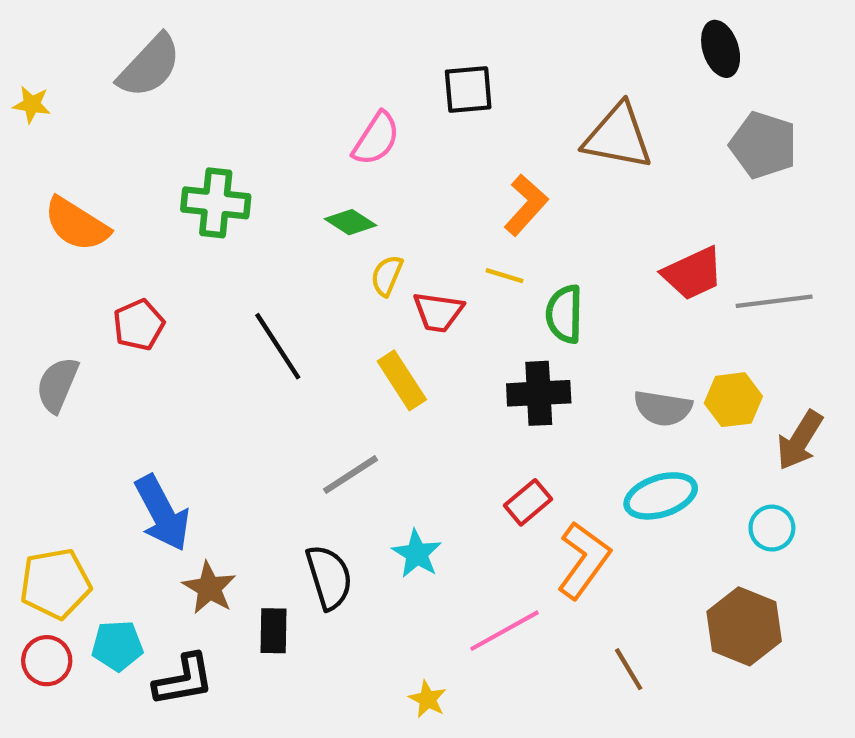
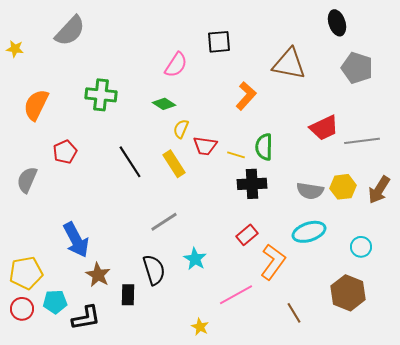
orange semicircle: (77, 224) -> (36, 105), turned 84
yellow line: (505, 276) -> (236, 155), moved
yellow rectangle: (402, 380) -> (174, 164), moved
brown arrow: (800, 440) -> (379, 190), moved

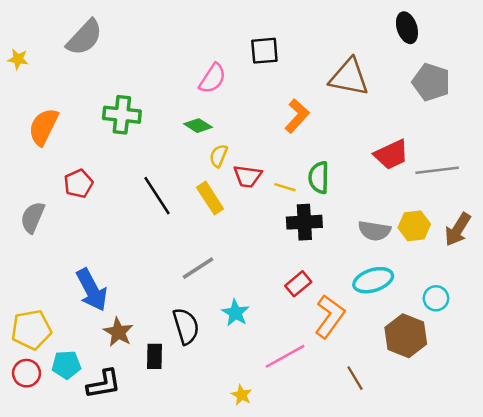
brown hexagon: (348, 293) -> (406, 336), moved

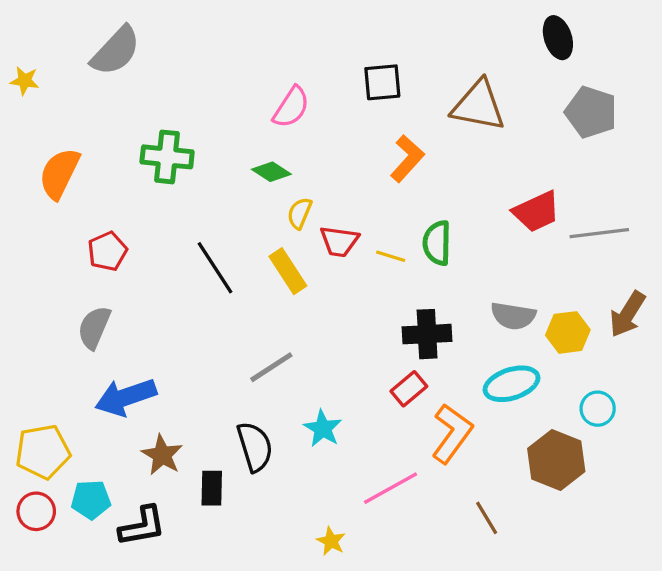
black square: (264, 51) -> (382, 82), moved
gray semicircle: (33, 217) -> (94, 327), moved
black cross: (304, 222) -> (427, 334), moved
yellow hexagon: (414, 226) -> (568, 332), moved
blue arrow: (92, 290) -> (126, 397), turned 99

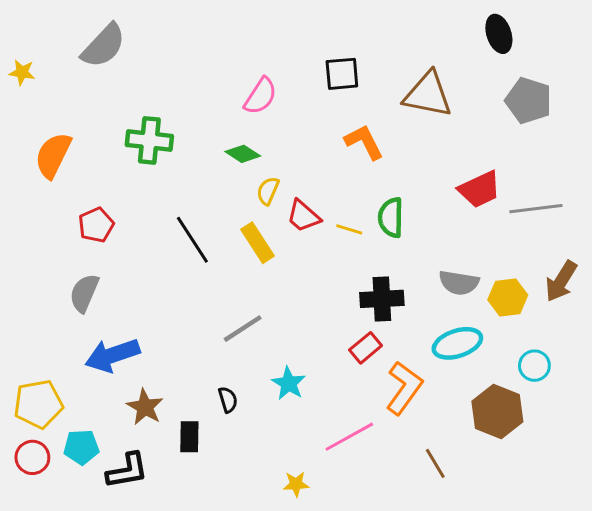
orange L-shape: (407, 159) -> (364, 142), turned -69
red trapezoid: (339, 241) -> (303, 216), turned 33
black semicircle: (255, 447) -> (228, 400), size x0.6
yellow star: (331, 541) -> (296, 484), turned -30

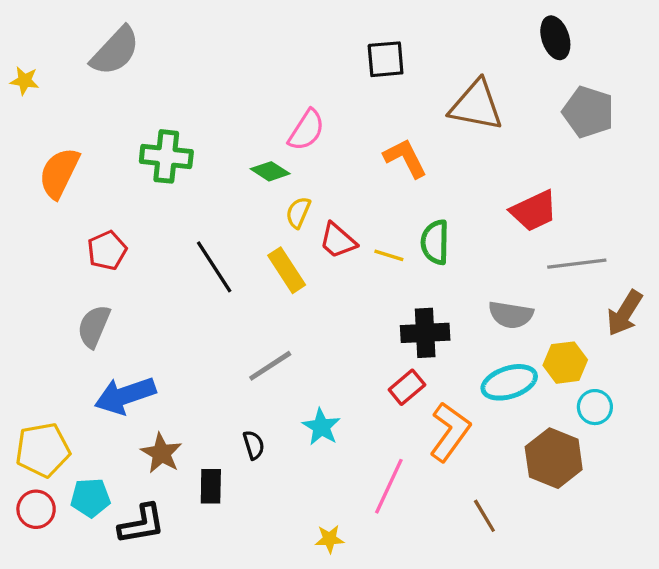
black square: (342, 74) -> (386, 59), moved
pink semicircle: (260, 96) -> (306, 130), moved
gray line: (536, 209) -> (577, 264), moved
yellow hexagon: (508, 297) -> (565, 363), moved
pink line: (349, 437) -> (389, 486), turned -36

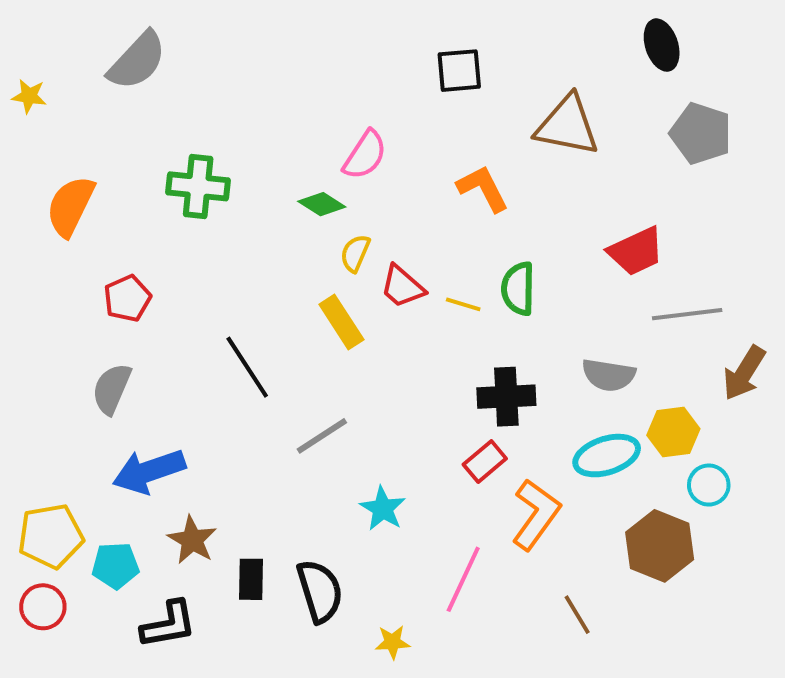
black line: (214, 267) -> (247, 367), moved
black semicircle: (254, 445) -> (320, 591), moved, size x1.8
cyan pentagon: (90, 498) -> (116, 566), moved

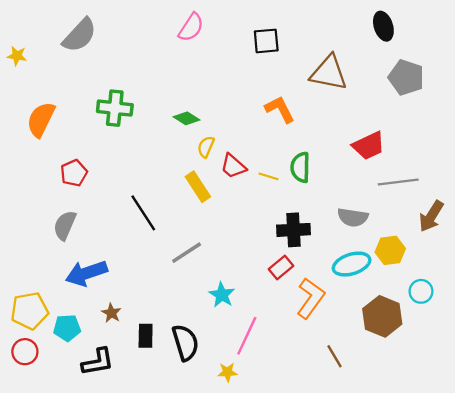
pink semicircle: (365, 155) -> (191, 27), moved
cyan circle: (709, 485) -> (421, 291), moved
brown star: (192, 540) -> (111, 313), size x0.7
pink line: (463, 579) -> (247, 336), moved

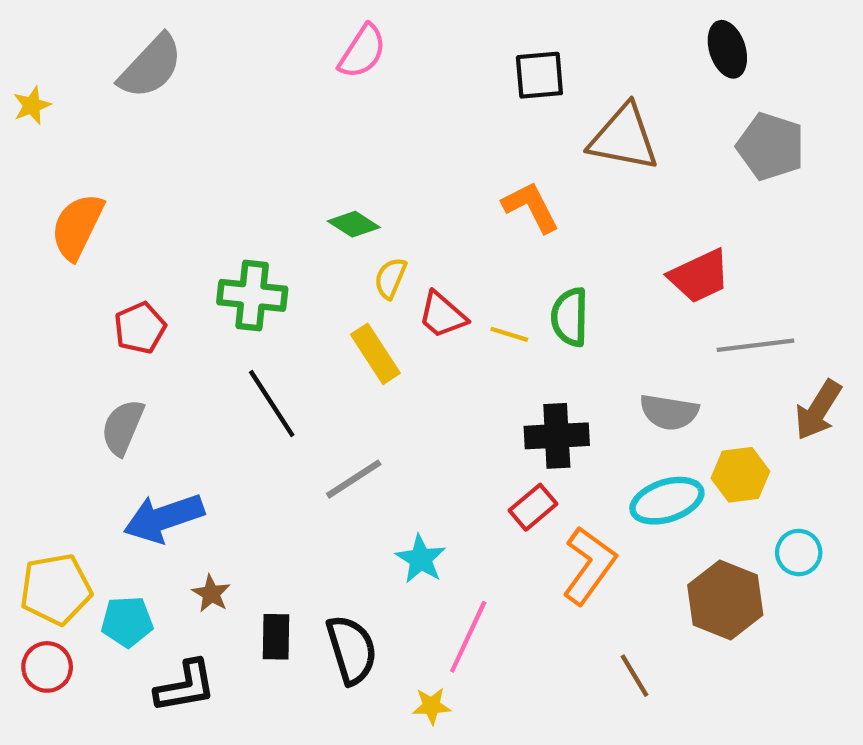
black square: (266, 41) -> (539, 75), moved
yellow star: (17, 56) -> (32, 105), turned -30
green cross: (115, 108) -> (252, 295), moved

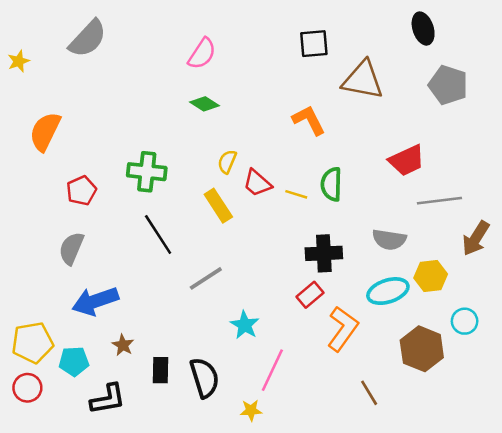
pink semicircle: (362, 51) -> (202, 54), moved
green diamond: (354, 224) -> (205, 104), moved

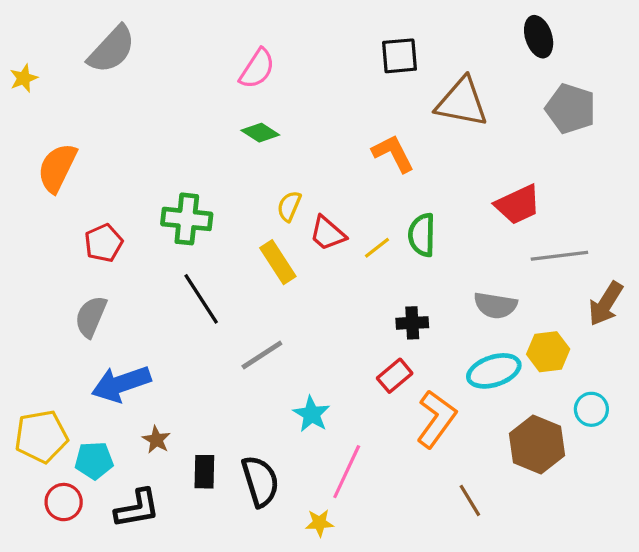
yellow line: (296, 194) -> (377, 248), turned -55
black cross: (324, 253) -> (412, 323), size x0.7
red circle: (27, 388) -> (64, 502), moved

